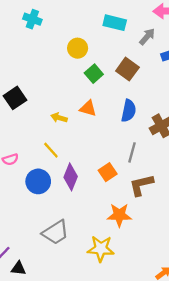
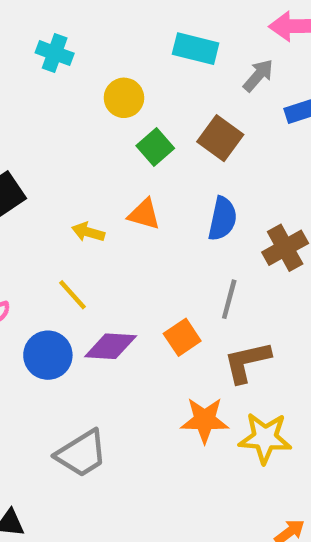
cyan cross: (32, 19) -> (55, 53), moved
purple diamond: (71, 177) -> (111, 346), turned 72
yellow star: (101, 249) -> (265, 438), moved

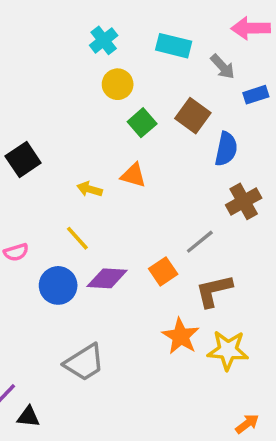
cyan cross: (55, 53) -> (104, 40), moved, turned 32
gray arrow: (258, 75) -> (223, 67), turned 96
blue semicircle: (222, 219) -> (226, 149), moved
gray line: (229, 299) -> (200, 242), turned 36
orange star: (205, 420) -> (181, 336), turned 30

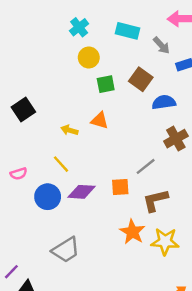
green square: (142, 123) -> (106, 84), turned 30
blue semicircle: (226, 149) -> (164, 102), turned -110
orange square: (163, 271) -> (120, 187), turned 30

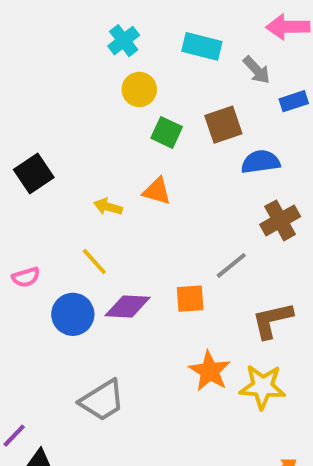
brown square: (141, 79) -> (223, 125), turned 35
green square: (106, 84) -> (167, 132), turned 36
brown L-shape: (155, 200) -> (272, 320), moved

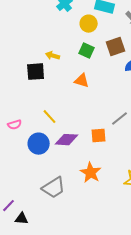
yellow circle: (139, 89) -> (89, 24), moved
black square: (34, 174) -> (36, 72), moved, turned 30
yellow arrow: (108, 207) -> (53, 56), moved
orange star: (210, 371) -> (91, 173), moved

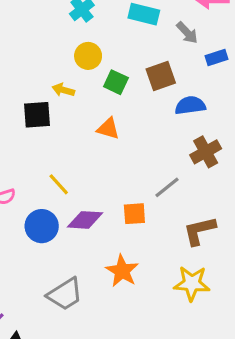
yellow circle: (89, 24) -> (88, 56), moved

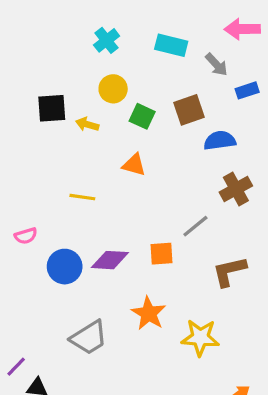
black square: (37, 115) -> (52, 108), moved
yellow line: (59, 184) -> (82, 197), moved, turned -40
yellow star: (192, 283) -> (200, 338), moved

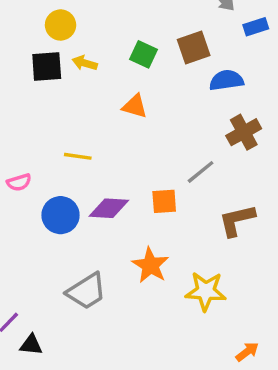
yellow circle: (113, 89) -> (61, 25), moved
black square: (52, 108) -> (47, 66), moved
yellow line: (82, 197) -> (78, 156), moved

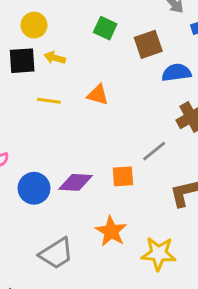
green square: (143, 54) -> (105, 28), moved
yellow line: (78, 156) -> (49, 101), moved

